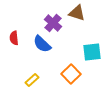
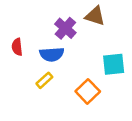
blue semicircle: (42, 44) -> (52, 54), turned -48
yellow rectangle: (32, 80) -> (44, 80), moved

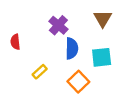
brown triangle: (95, 16) -> (103, 19), moved, turned 42
blue semicircle: (52, 54) -> (72, 48), moved, turned -85

